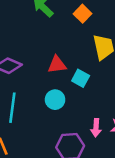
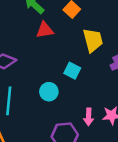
red triangle: (57, 65) -> (45, 30), moved

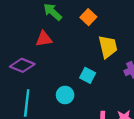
red triangle: (45, 30) -> (44, 39), moved

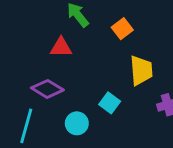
purple diamond: (22, 65) -> (47, 89), moved

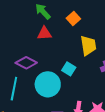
red triangle: (61, 47) -> (44, 33), moved
cyan circle: (77, 123) -> (48, 84), size x1.6

